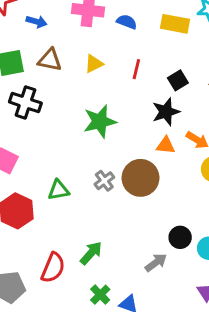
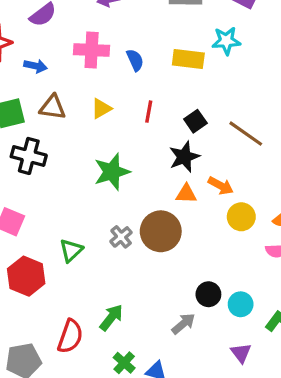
blue semicircle: (127, 22) -> (135, 60), turned 48
green triangle: (59, 190) -> (71, 250), turned -30

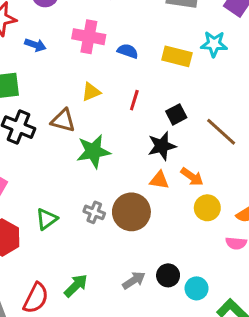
blue semicircle: (135, 60) -> (128, 51), turned -54
brown triangle: (53, 107) -> (63, 120), moved
gray cross: (121, 237) -> (94, 212), turned -36
gray arrow: (183, 324) -> (134, 280), moved

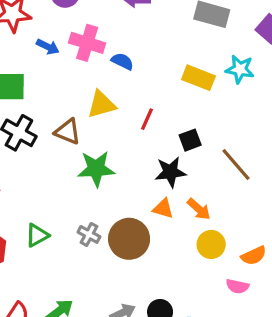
pink cross: (89, 37) -> (87, 43), moved
blue semicircle: (128, 51) -> (122, 61), moved
yellow triangle: (91, 92) -> (101, 104), size x1.4

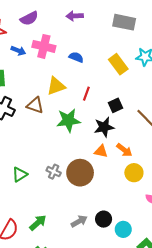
blue semicircle: (122, 61) -> (76, 57), moved
yellow rectangle: (198, 78) -> (118, 64), turned 36
green star: (96, 169) -> (68, 120), moved

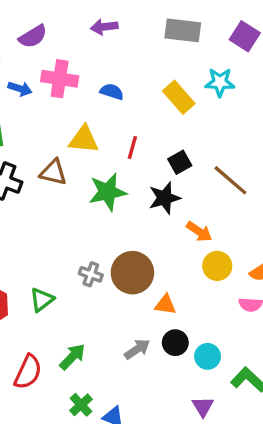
yellow triangle: (56, 86) -> (84, 139), turned 30
orange triangle: (101, 151) -> (165, 305), moved
green triangle: (20, 174) -> (42, 300), moved

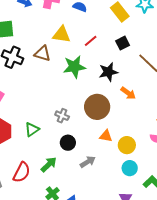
red line: (132, 148) -> (91, 41), turned 32
black square: (180, 162) -> (123, 43), moved
yellow circle: (217, 266) -> (127, 145), moved
brown circle: (132, 273) -> (97, 107), moved
black circle: (175, 343) -> (68, 143), moved

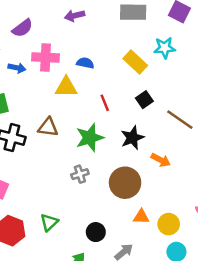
yellow triangle: (62, 35) -> (66, 87), moved
red line: (91, 41) -> (105, 103), turned -64
gray cross: (62, 116) -> (80, 174), moved, turned -32

